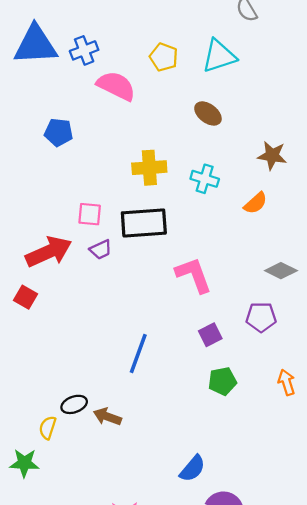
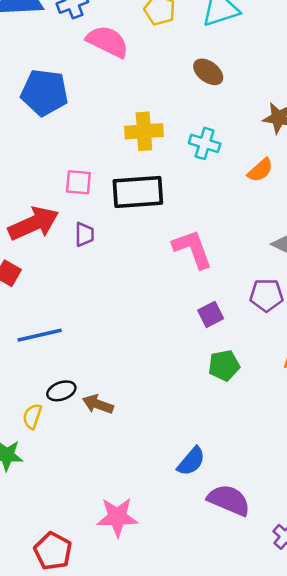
blue pentagon: (59, 132) -> (44, 92), size x1.5
purple trapezoid: (101, 250) -> (84, 234), moved, turned -65
blue line: (138, 354) -> (40, 335), moved, turned 57

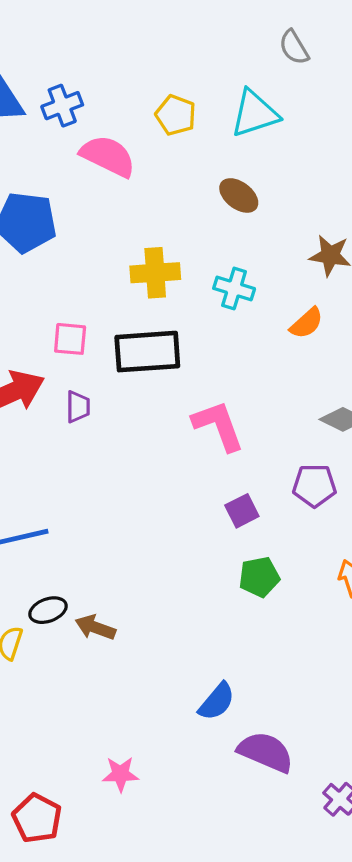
pink star: (117, 517) -> (121, 774), size x0.7

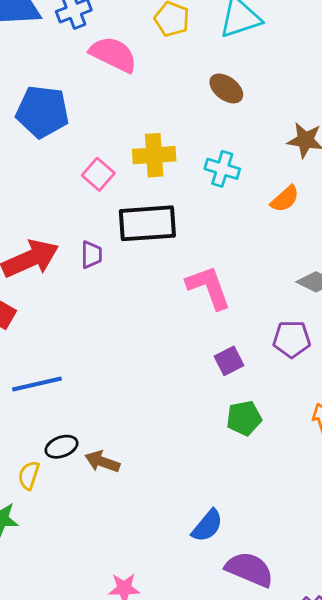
pink square: (70, 339) -> (98, 174), moved, turned 36
purple trapezoid: (78, 407) -> (91, 255), moved

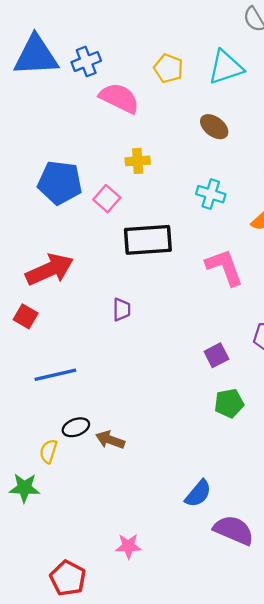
blue pentagon: (42, 112) -> (60, 183), moved
yellow cross: (154, 155) -> (138, 161), moved, size x0.7
purple trapezoid: (91, 255) -> (122, 310), moved
pink L-shape: (209, 287) -> (224, 267), moved

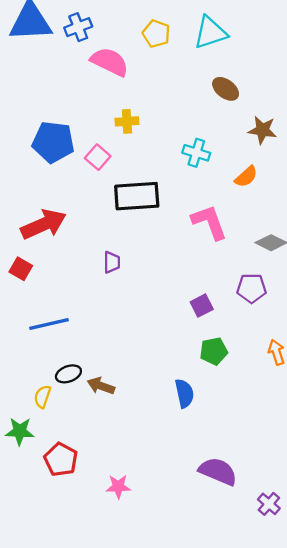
brown ellipse: (214, 127) -> (226, 89), moved
blue semicircle: (198, 494) -> (184, 393), moved, turned -52
red pentagon: (68, 578) -> (61, 459), moved

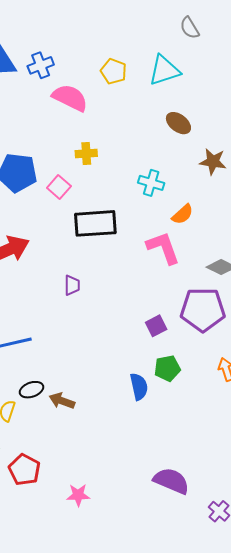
orange semicircle: (246, 177) -> (183, 214), moved
purple pentagon: (252, 288) -> (203, 310), size x1.6
blue semicircle: (184, 393) -> (139, 387), moved

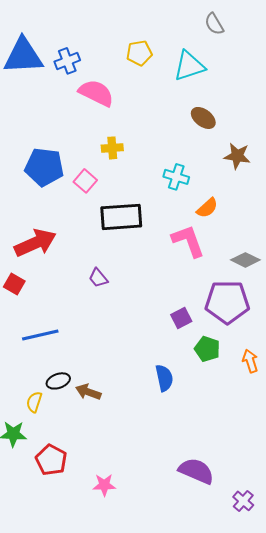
yellow pentagon: (114, 71) -> (139, 53), moved, turned -30
purple trapezoid: (72, 285) -> (98, 278), turned 140
green pentagon: (167, 368) -> (207, 349), moved, turned 30

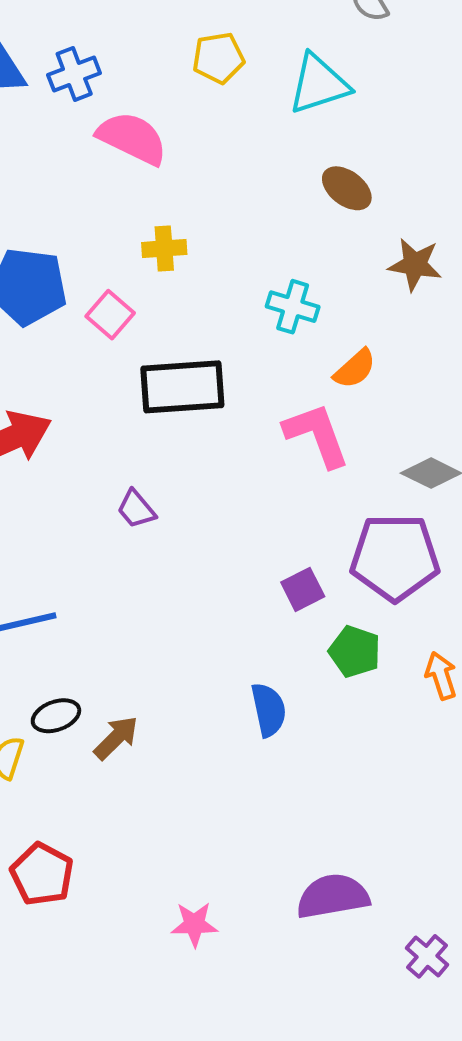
brown arrow: (88, 392) -> (116, 738), turned 115
purple semicircle: (196, 471) -> (333, 896), turned -33
pink star: (104, 485) -> (194, 924), moved

